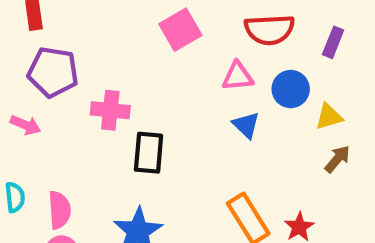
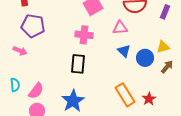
blue circle: (291, 89) -> (145, 58), moved
pink cross: (110, 110) -> (84, 35), moved
pink semicircle: (59, 210) -> (36, 91), turned 42

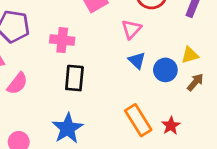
pink triangle: (120, 28) -> (131, 29), turned -42
pink cross: (84, 35) -> (62, 40), moved
pink semicircle: (36, 91) -> (17, 84), moved

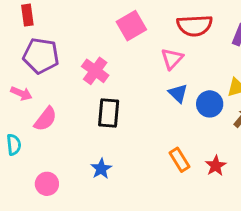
pink cross: (62, 40) -> (95, 71), turned 30
orange rectangle: (138, 120) -> (180, 160), size x0.7
blue star: (68, 128) -> (101, 169), size x0.6

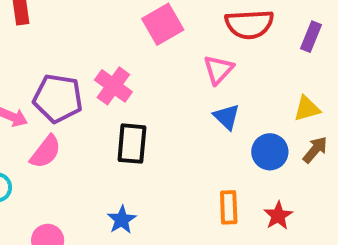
purple pentagon: (41, 56) -> (58, 98), moved
blue circle: (210, 104) -> (270, 152), moved
orange rectangle: (180, 160) -> (229, 207), turned 30

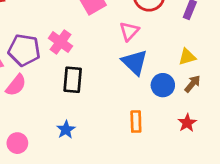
blue triangle: (227, 117) -> (135, 62), size x1.5
red star: (278, 216) -> (187, 123), moved

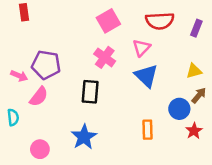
pink cross: (60, 42) -> (105, 57), moved
blue circle: (163, 85) -> (179, 109), moved
blue star: (66, 130) -> (84, 137), size x1.5

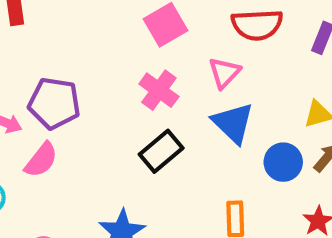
black rectangle: (90, 92) -> (161, 151), moved, turned 45
blue circle: (179, 109) -> (283, 162), moved

